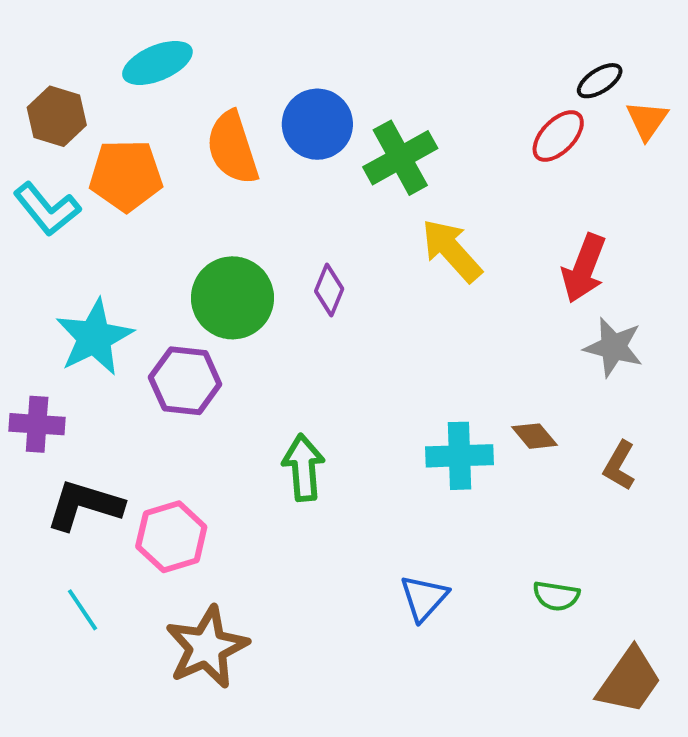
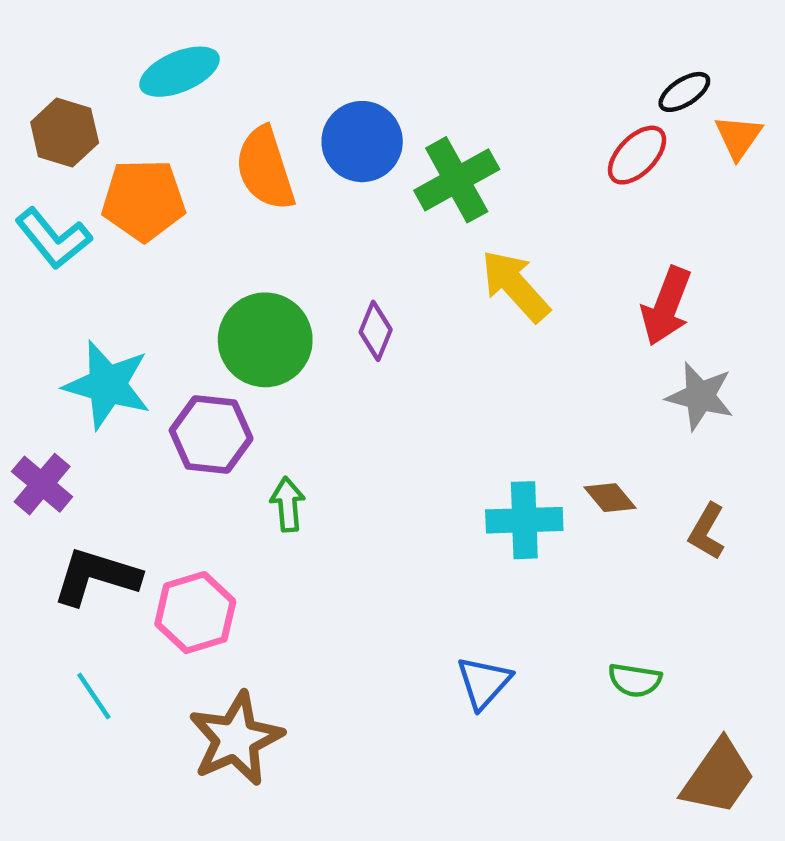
cyan star: (94, 337) -> (107, 385), turned -30
purple cross: (37, 424) -> (42, 484), turned 36
green arrow: (304, 468) -> (288, 504), moved, size x0.7

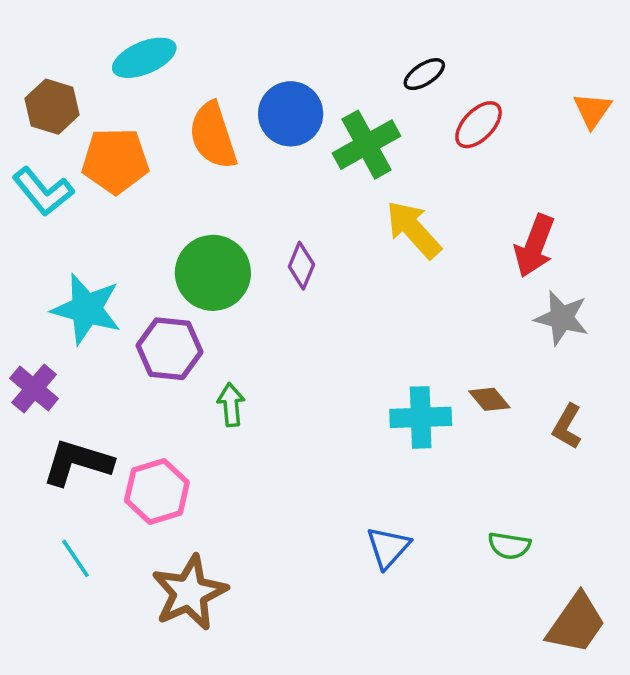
black ellipse: (684, 92) -> (424, 74), moved
red ellipse: (637, 155) -> (479, 125), moved

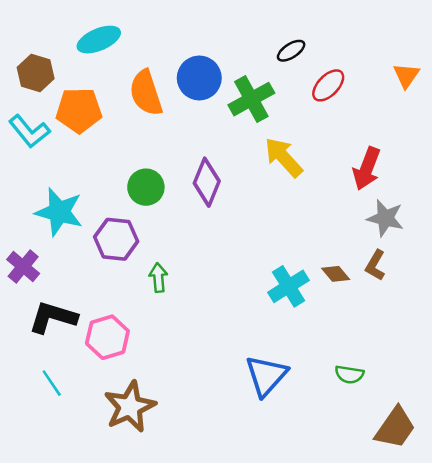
purple diamond: (301, 266) -> (207, 182), size x1.5
green circle: (213, 273) -> (146, 187), size x0.7
cyan cross: (421, 417) -> (289, 286), turned -30
brown L-shape: (567, 426) -> (375, 265), moved
blue triangle: (388, 547) -> (266, 376), size x1.4

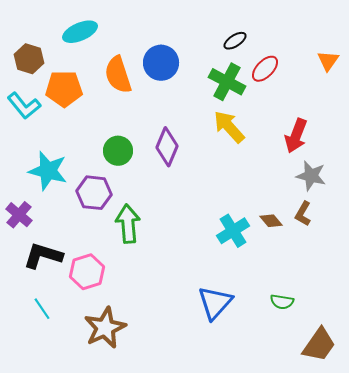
green cross: (251, 99) -> (227, 82), moved, turned -33
green arrow: (158, 278) -> (128, 224), size x1.6

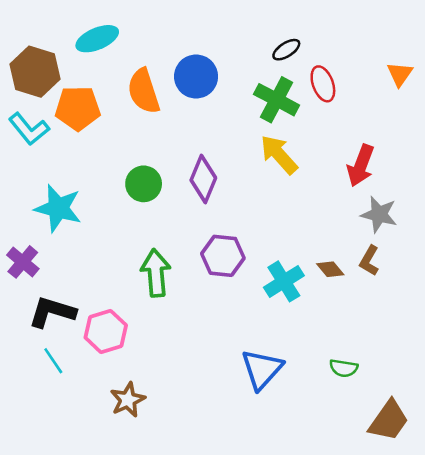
brown hexagon: (29, 59) -> (35, 72), size x1.4
red ellipse: (265, 69) -> (323, 84), turned -64
purple hexagon: (94, 193) -> (223, 256), moved
cyan line: (42, 309) -> (53, 361), moved
brown star: (105, 328) -> (128, 400), size x0.7

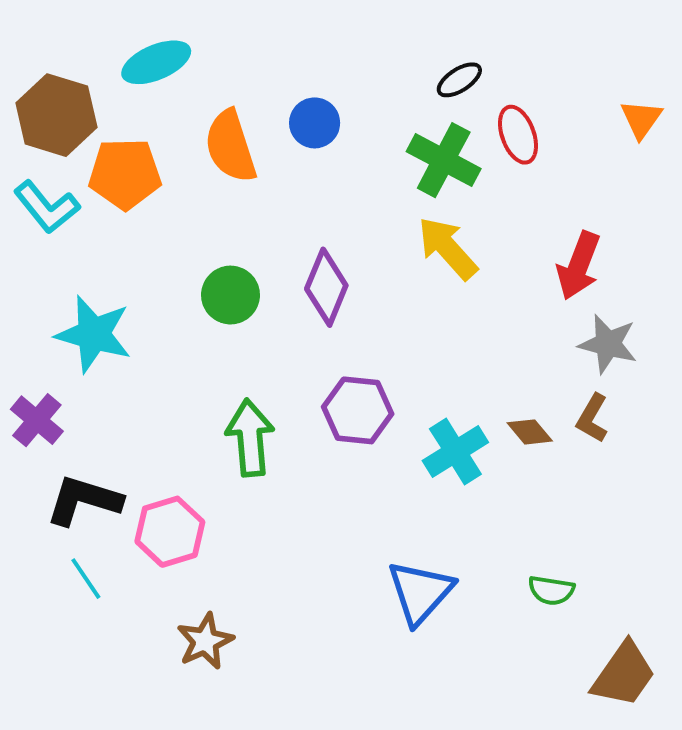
blue circle: (196, 77) -> (315, 123), size x0.7

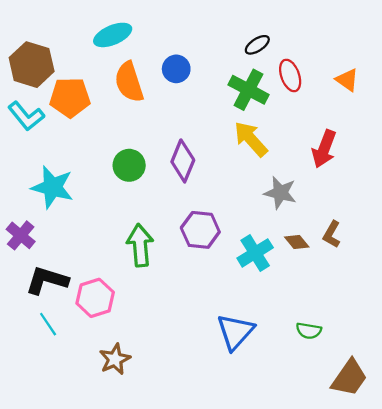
cyan ellipse: (156, 62) -> (113, 35), moved
orange triangle: (641, 119) -> (347, 80), moved, turned -30
gray star: (608, 344) -> (280, 193), moved

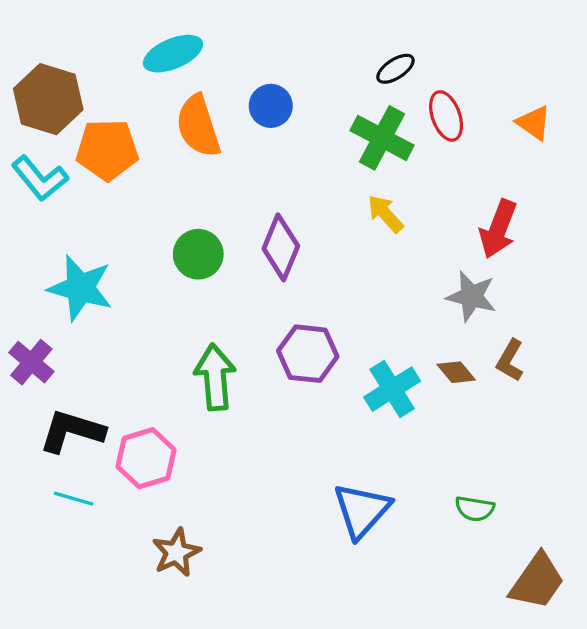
yellow arrow: (251, 139) -> (385, 214), size x0.7
gray star: (280, 193) -> (471, 296), moved
cyan line: (48, 324) -> (74, 499), turned -40

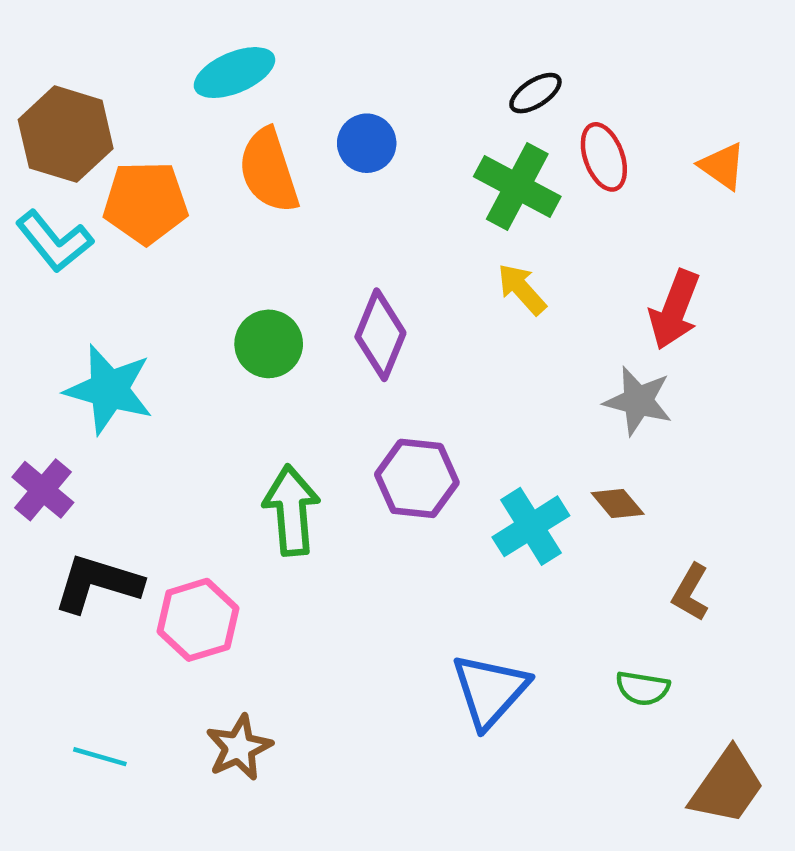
brown L-shape: (510, 360) -> (691, 592), moved
cyan line: (74, 499) -> (100, 757), moved

